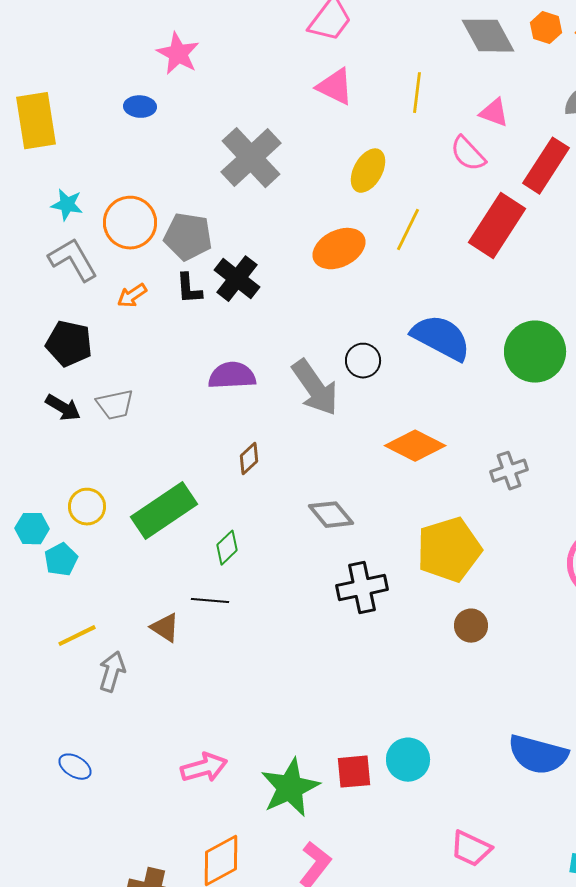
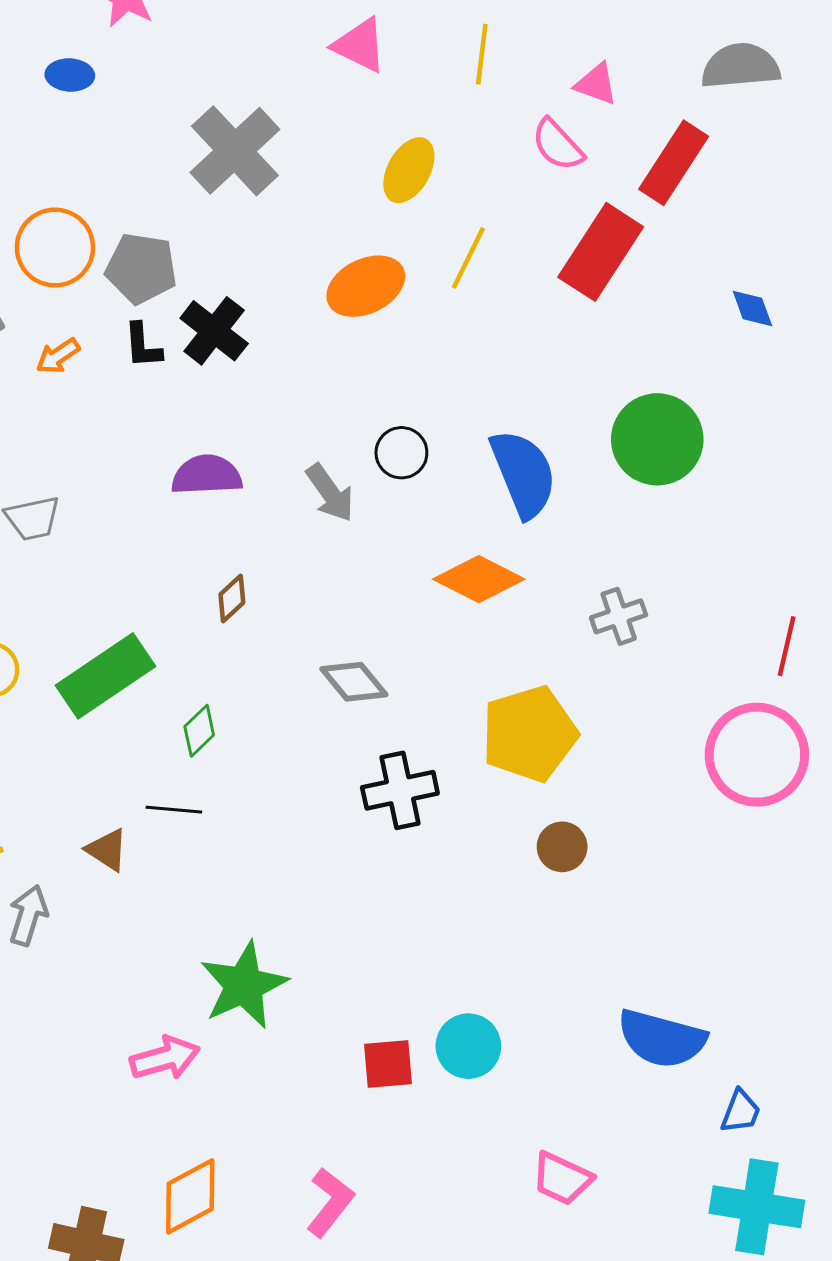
blue semicircle: (441, 338) -> (523, 474), moved, turned 40
gray arrow: (315, 388) -> (330, 493), size x0.7
green star: (290, 788) -> (244, 985), moved

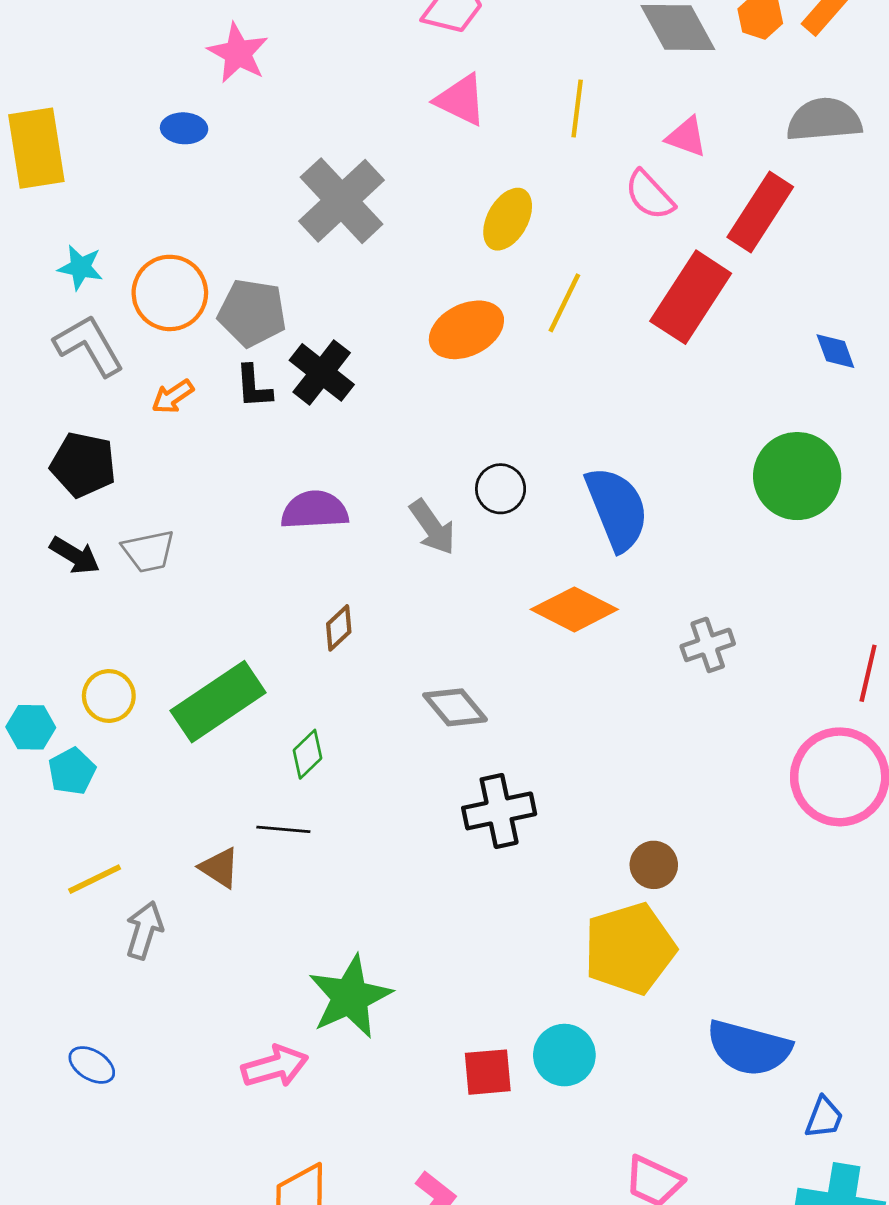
green circle: (657, 439) -> (797, 476), moved
yellow pentagon: (529, 734) -> (630, 949), moved

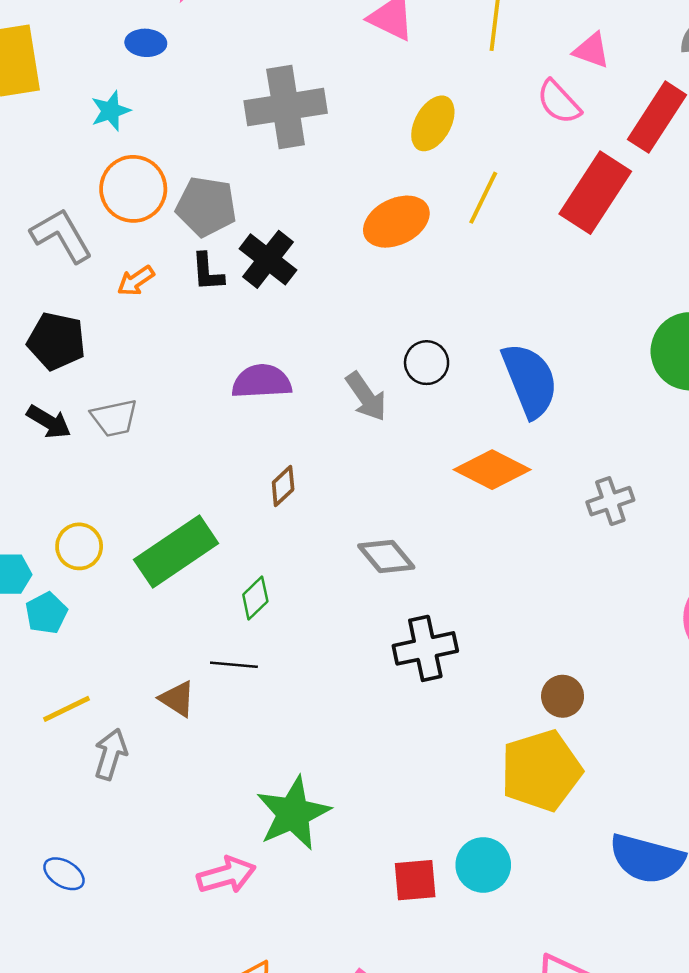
gray cross: (342, 201) -> (286, 107), turned 34
cyan star: (80, 267) -> (111, 111), moved, turned -30

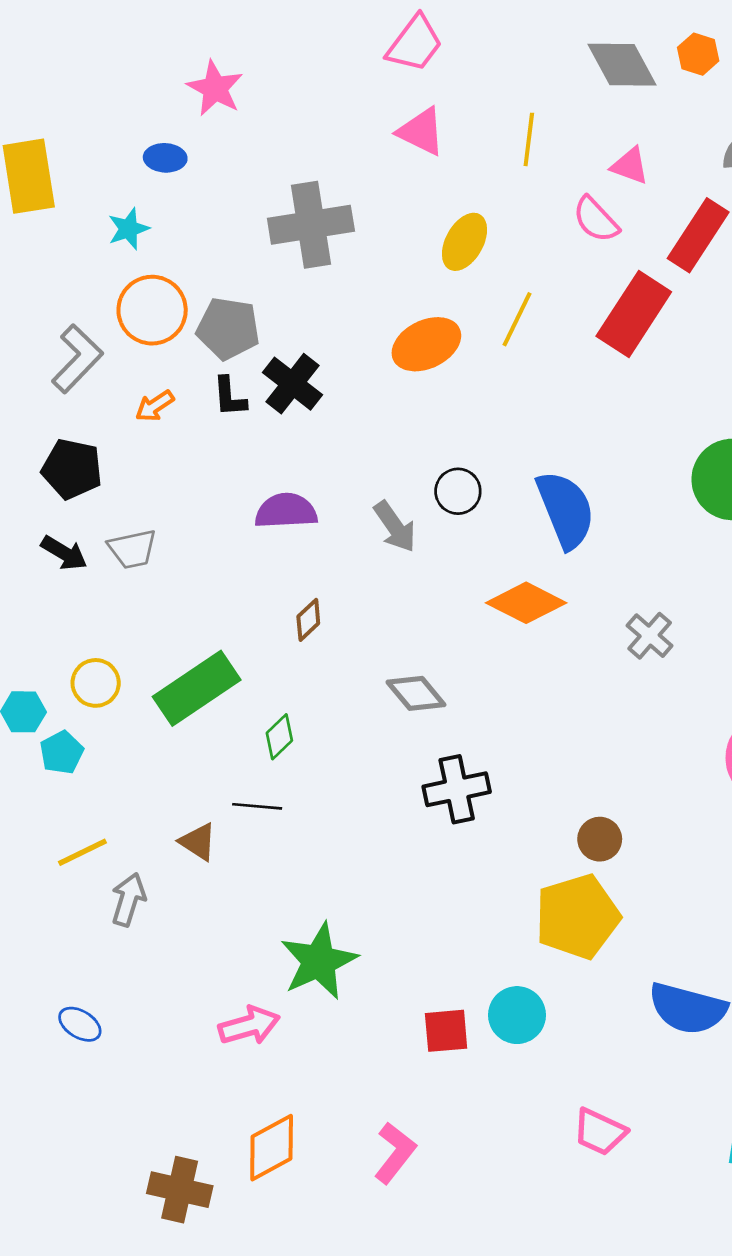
gray L-shape: (61, 235) -> (77, 359), turned 74
gray cross: (610, 501) -> (650, 636), turned -30

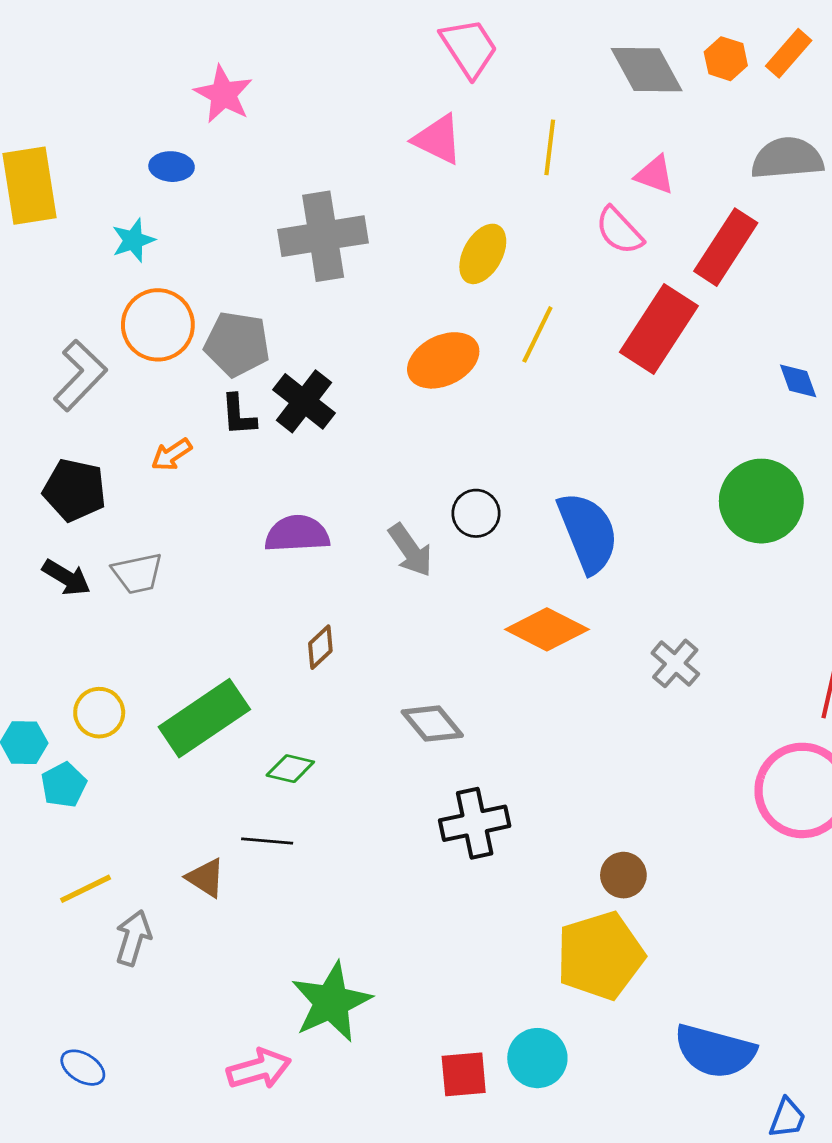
pink trapezoid: (415, 44) -> (469, 48), moved, turned -70
orange arrow: (155, 406) -> (172, 455), moved
green diamond: (279, 737) -> (290, 769), turned 57

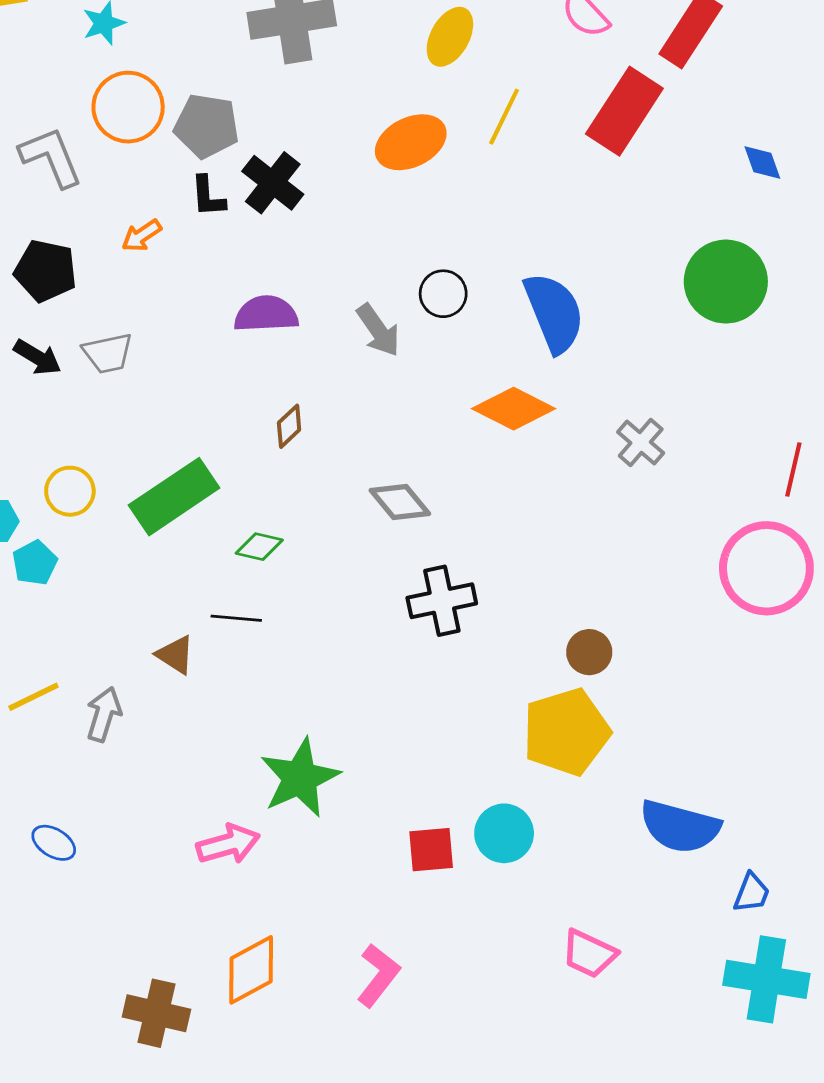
gray L-shape: (80, 375) -> (51, 157), turned -66
yellow line: (86, 889) -> (33, 697), moved

